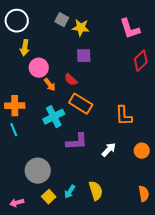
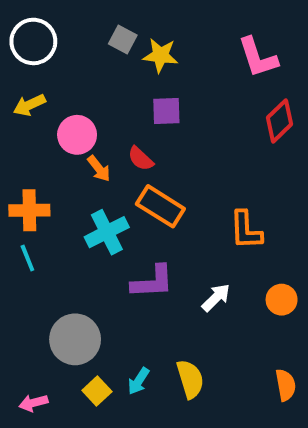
yellow arrow: (25, 48) -> (29, 105), moved, turned 56

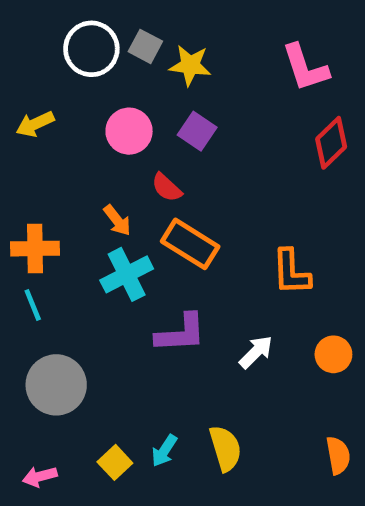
white circle: (33, 41) -> (91, 49), moved
purple square: (166, 111) -> (197, 131), turned 36
pink circle: (77, 135) -> (129, 131), moved
orange arrow: (99, 169) -> (117, 220), moved
gray circle: (75, 339) -> (56, 385), moved

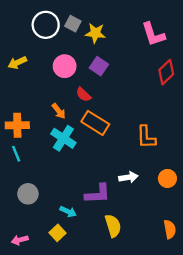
cyan cross: (127, 274) -> (63, 138), turned -30
purple L-shape: (181, 333) -> (98, 194), moved
white arrow: (256, 352) -> (128, 177), turned 36
gray circle: (56, 385) -> (28, 194), size x0.7
cyan arrow: (164, 451) -> (68, 212), moved, turned -98

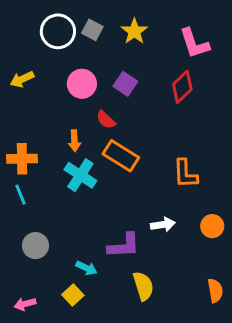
yellow star: (95, 33) -> (134, 31), moved, turned 30
red diamond: (166, 72) -> (182, 87), moved
orange arrow: (59, 111) -> (74, 141), turned 35

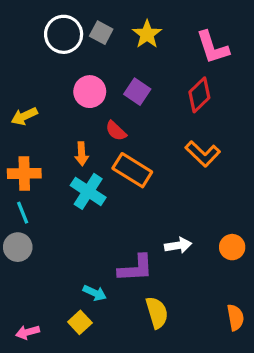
yellow arrow: (22, 79) -> (24, 116), moved
orange L-shape: (185, 174) -> (203, 154), moved, turned -44
gray circle: (35, 246) -> (18, 247), moved

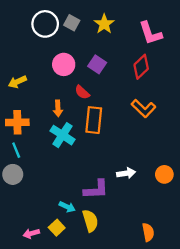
orange rectangle: (132, 170) -> (94, 120), turned 64
yellow semicircle: (157, 313) -> (90, 221), moved
orange semicircle: (235, 317) -> (148, 232), moved
pink arrow: (28, 332) -> (31, 233), moved

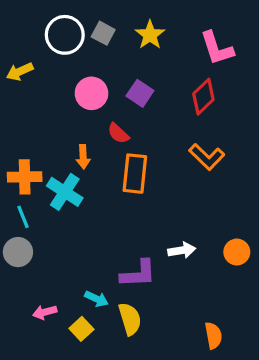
yellow arrow: (17, 82) -> (20, 72), moved
cyan cross: (63, 135) -> (65, 192), moved
pink arrow: (31, 233) -> (45, 312), moved

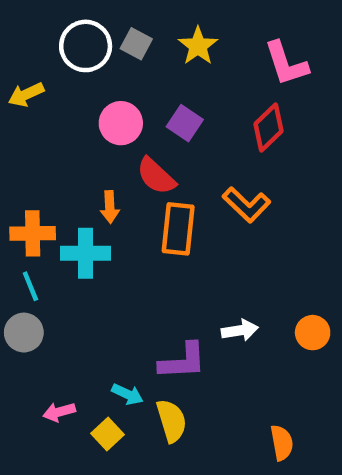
red semicircle: (118, 133) -> (156, 176), size x1.4
orange L-shape: (207, 157) -> (246, 205), moved
cyan cross: (65, 192) -> (86, 253), turned -33

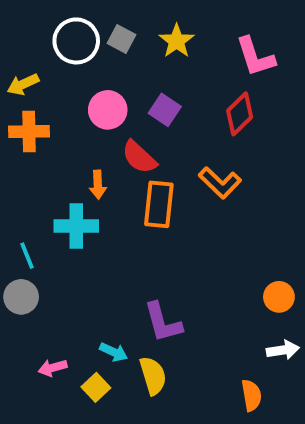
orange cross: (33, 233) -> (29, 132), moved
white arrow: (240, 330) -> (283, 350), moved
purple L-shape: (183, 361) -> (163, 322), turned 78

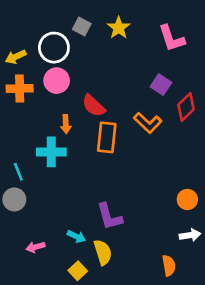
white circle: (76, 41) -> (54, 48), moved
pink circle: (108, 110) -> (57, 81), moved
purple square: (165, 110) -> (161, 85), moved
red diamond: (240, 114) -> (186, 107), moved
yellow square: (96, 387) -> (78, 271), moved

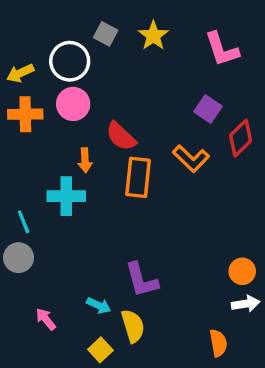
orange circle: (187, 199) -> (242, 271), moved
pink arrow: (35, 247) -> (46, 319), turned 66

